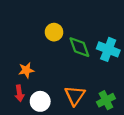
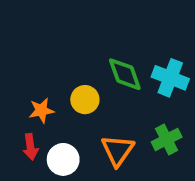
yellow circle: (54, 32) -> (85, 100), moved
green cross: (106, 100) -> (167, 139), moved

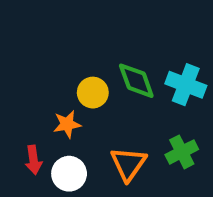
yellow circle: (85, 100) -> (93, 93), moved
orange star: (41, 110) -> (67, 124), moved

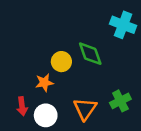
cyan cross: (186, 85) -> (123, 25), moved

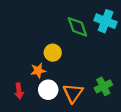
green diamond: (90, 54) -> (77, 27), moved
white circle: (46, 115) -> (48, 90), moved

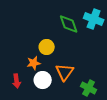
green cross: (103, 86) -> (89, 88), moved, turned -35
orange triangle: (73, 93) -> (65, 72), moved

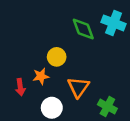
white circle: (43, 80) -> (52, 108), moved
red arrow: (17, 81) -> (20, 87), moved

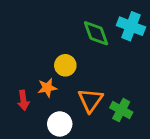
green cross: (107, 107) -> (121, 110), moved

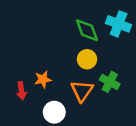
yellow circle: (65, 65) -> (87, 59), moved
green cross: (121, 110) -> (110, 82), moved

